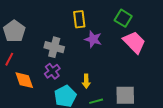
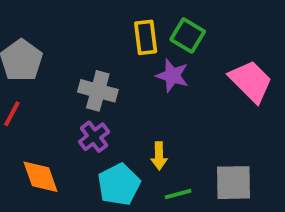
green square: (123, 18) -> (188, 35), moved
orange diamond: (24, 80) -> (41, 177), moved

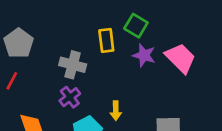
yellow rectangle: (146, 37) -> (106, 40), moved
purple star: (172, 76) -> (144, 55), moved

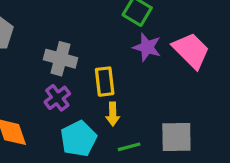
yellow rectangle: (106, 40) -> (105, 82), moved

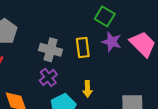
yellow rectangle: (105, 82) -> (83, 47), moved

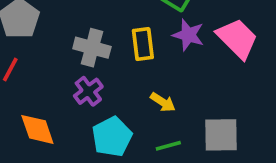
yellow arrow: (87, 89) -> (163, 102), moved, turned -56

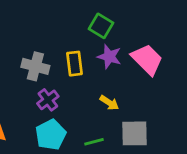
purple cross: (88, 91) -> (48, 100), moved
yellow arrow: (163, 102) -> (109, 103), moved

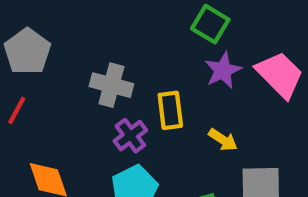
purple star: (109, 57) -> (223, 70), turned 30
yellow rectangle: (74, 64) -> (170, 110), moved

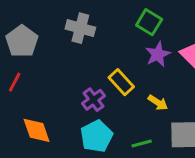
gray cross: (111, 85) -> (80, 28), moved
yellow rectangle: (170, 110) -> (121, 82), turned -35

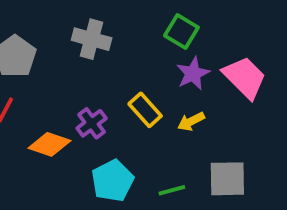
purple cross: (94, 100) -> (92, 123), moved
yellow arrow: (158, 103) -> (191, 121), moved, turned 120
orange diamond: (37, 130) -> (49, 144), moved, turned -52

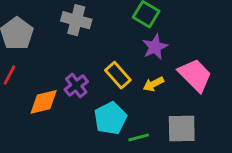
pink trapezoid: (245, 77) -> (195, 75), moved
orange diamond: (49, 144) -> (44, 102), turned -32
cyan pentagon: (113, 181) -> (110, 118), moved

